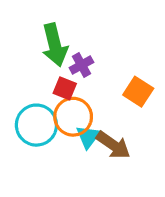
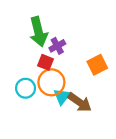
orange square: (138, 92) -> (97, 65), turned 30
cyan circle: (36, 125) -> (26, 88), size x0.7

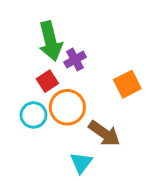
red square: (46, 62) -> (47, 81), moved, turned 35
cyan triangle: (62, 96) -> (81, 163), moved

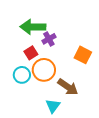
green arrow: (50, 41) -> (33, 27), turned 105
orange square: (127, 84) -> (83, 55), turned -36

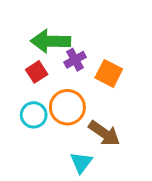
red square: (31, 53) -> (37, 72), moved
orange square: (83, 55) -> (109, 73), moved

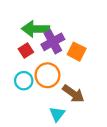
purple cross: (75, 60) -> (53, 42), size x1.5

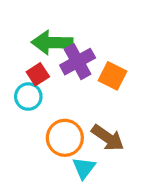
orange circle: (47, 75) -> (65, 138), moved
cyan circle: (24, 81) -> (28, 97), moved

